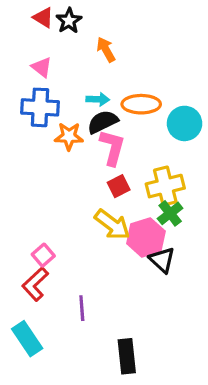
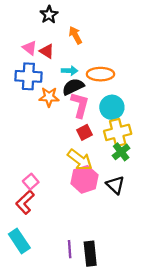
red triangle: (43, 17) -> (47, 51), moved
cyan circle: (185, 123) -> (112, 107), moved
pink hexagon: (146, 237) -> (84, 179), moved
purple line: (82, 308) -> (70, 249), moved

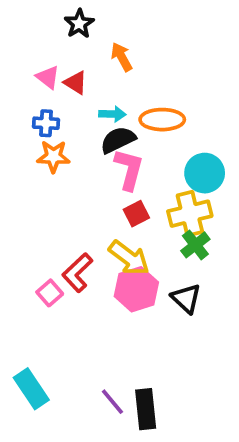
blue cross: (28, 76) -> (46, 123), size x0.6
orange star: (49, 97) -> (53, 156), moved
cyan circle: (112, 107) -> (205, 173), moved
red L-shape: (25, 202) -> (77, 273), moved
purple line: (70, 249) -> (112, 402), turned -36

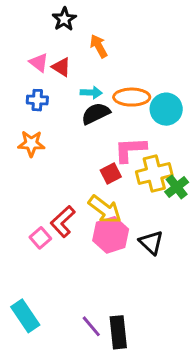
orange star: (53, 156) -> (31, 144), moved
pink L-shape: (129, 169) -> (130, 150), moved, turned -108
cyan circle: (205, 173) -> (166, 109), moved
green cross: (195, 245) -> (177, 187), moved

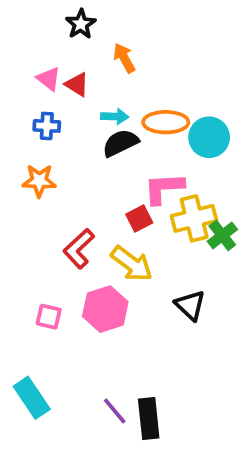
red L-shape: (63, 221) -> (79, 249), moved
pink hexagon: (111, 235) -> (105, 309), moved
pink square: (40, 238) -> (49, 317), moved, turned -36

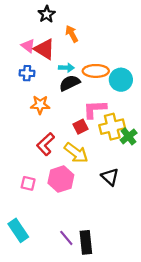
red triangle: (77, 84) -> (44, 49), size x1.5
orange star: (39, 181) -> (40, 105), moved

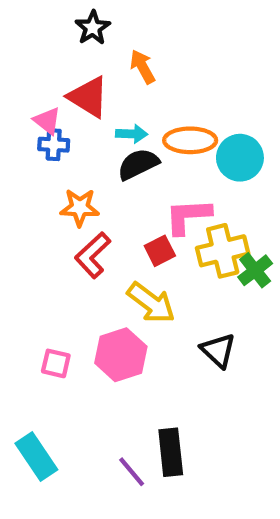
pink triangle: (28, 46) -> (47, 121), moved
red L-shape: (46, 144) -> (93, 255), moved
black rectangle: (86, 242) -> (171, 452), moved

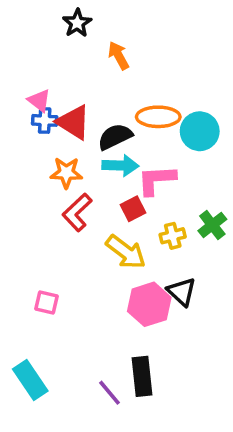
red triangle: (88, 97) -> (74, 122), moved
cyan arrow: (132, 134) -> (120, 166), moved, size x1.4
yellow cross: (223, 251) -> (173, 236), moved, size x0.6
pink hexagon: (121, 355) -> (149, 304), moved

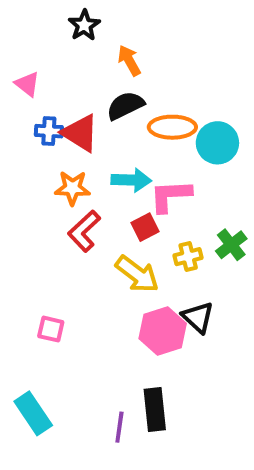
pink triangle: (39, 101) -> (27, 84), moved
black semicircle: (115, 137) -> (125, 106), moved
purple line: (110, 393) -> (119, 427), turned 48

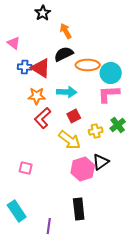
pink L-shape: (170, 196) -> (109, 94), moved
black triangle: (198, 317) -> (101, 162), turned 42
purple line: (119, 427) -> (49, 226), moved

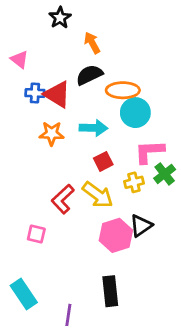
cyan circle: (111, 73) -> (135, 113), moved
pink L-shape: (109, 94) -> (149, 152), moved
red L-shape: (43, 118) -> (63, 199), moved

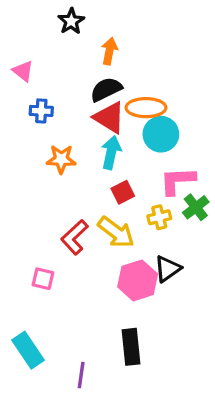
orange arrow: (92, 43) -> (109, 51), turned 40
red triangle: (57, 94) -> (109, 118), moved
cyan arrow: (94, 128) -> (111, 152), turned -80

